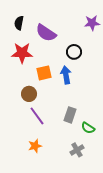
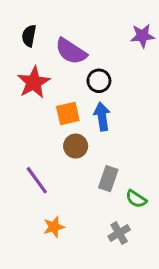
black circle: (74, 52) -> (99, 81), moved
red star: (22, 53) -> (34, 82), turned -30
brown circle: (29, 94) -> (76, 146), moved
purple line: (37, 116) -> (37, 180), moved

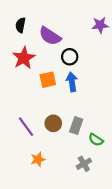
brown circle: (76, 146) -> (53, 123), moved

